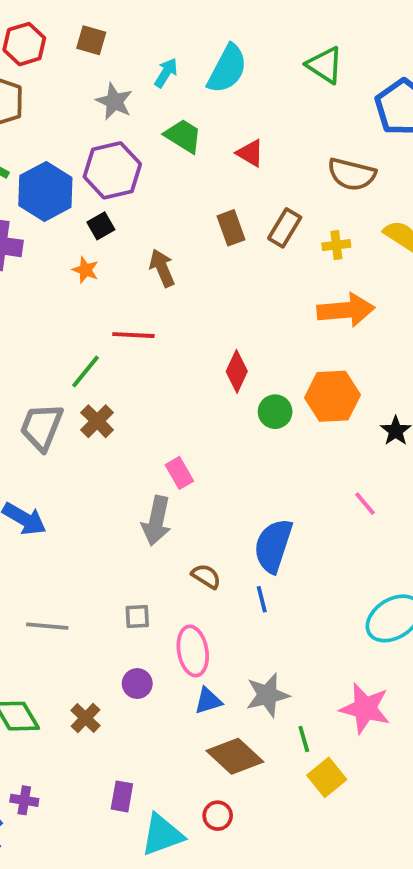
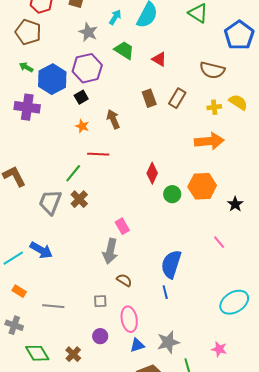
yellow cross: (336, 245) -> (214, 107), moved
orange star: (86, 270) -> (82, 126), moved
brown semicircle: (206, 576) -> (124, 280), moved
pink star: (365, 708) -> (219, 349), size x0.6

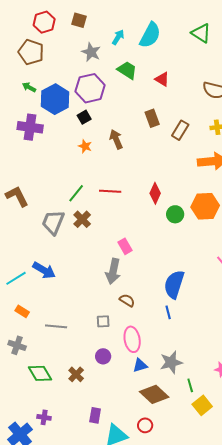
brown rectangle: (177, 98) -> (180, 130), moved
red line: (98, 154) -> (110, 191), moved

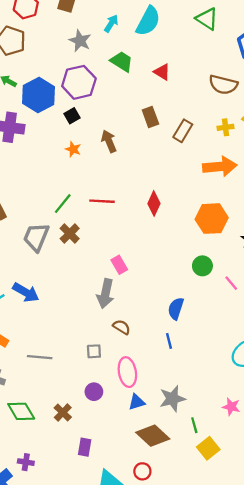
green circle: (175, 214) -> (202, 266), moved
blue semicircle: (174, 284) -> (176, 309), size x0.7
purple rectangle: (95, 415) -> (85, 447), moved

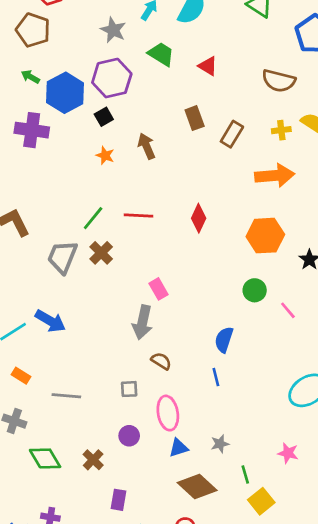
gray star: (172, 399) -> (220, 444), size x0.6

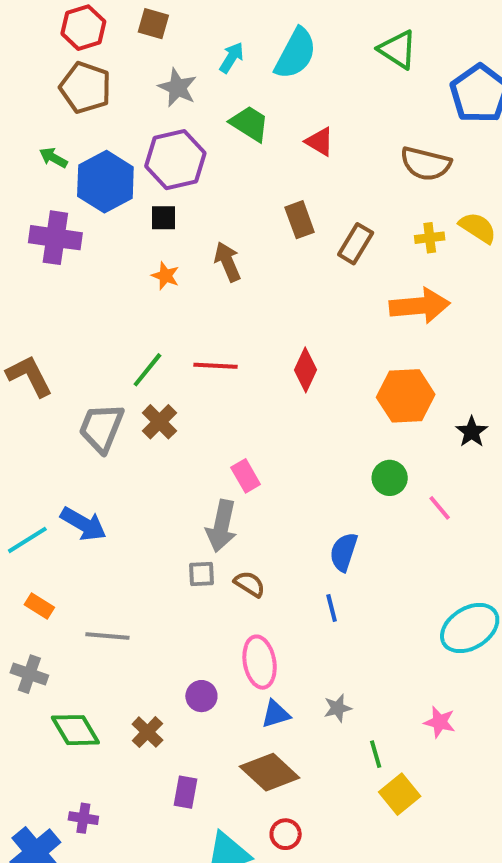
brown pentagon: (33, 30) -> (85, 88), moved
black square: (104, 117) -> (163, 218), turned 30
gray square: (129, 389) -> (201, 574), moved
brown diamond: (197, 486) -> (270, 772), moved

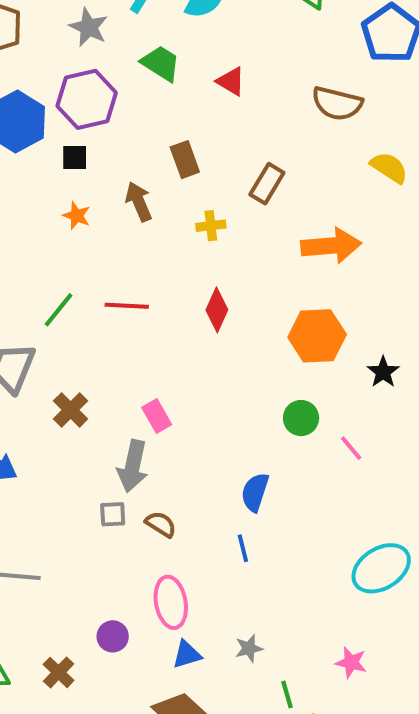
brown rectangle: (300, 220) -> (185, 160), moved
yellow cross: (430, 238) -> (211, 226), moved
brown cross: (159, 422) -> (71, 410), moved

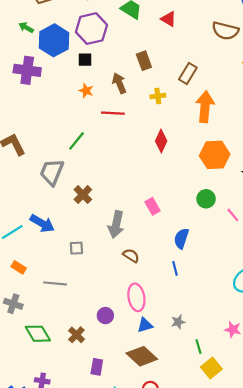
orange arrow: (331, 246) -> (205, 107), moved, turned -80
red line: (127, 306) -> (113, 113), moved
pink rectangle: (157, 416) -> (152, 206), moved
gray square: (113, 514) -> (76, 248), moved

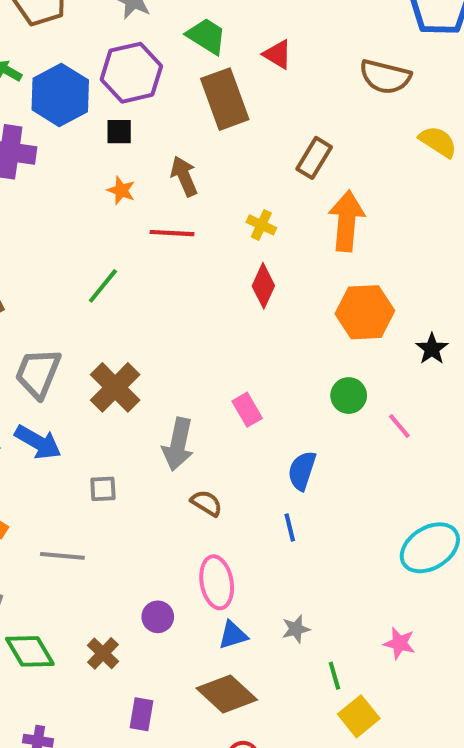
brown rectangle: (144, 61) -> (225, 99), moved, size x1.6
yellow cross: (158, 96) -> (261, 225), moved, turned 32
gray trapezoid: (52, 172) -> (38, 373), moved
brown cross: (83, 195) -> (115, 387), size x1.4

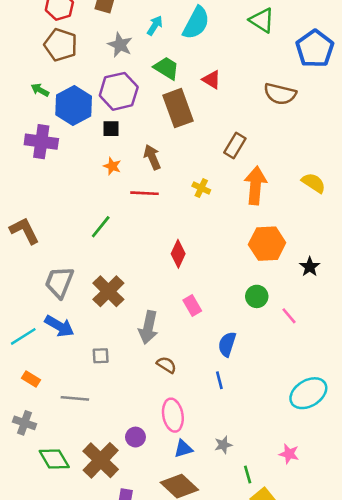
yellow semicircle: (438, 142) -> (314, 183), moved
red diamond: (263, 286) -> (178, 254), moved
brown cross: (103, 653) -> (101, 460), size x1.8

